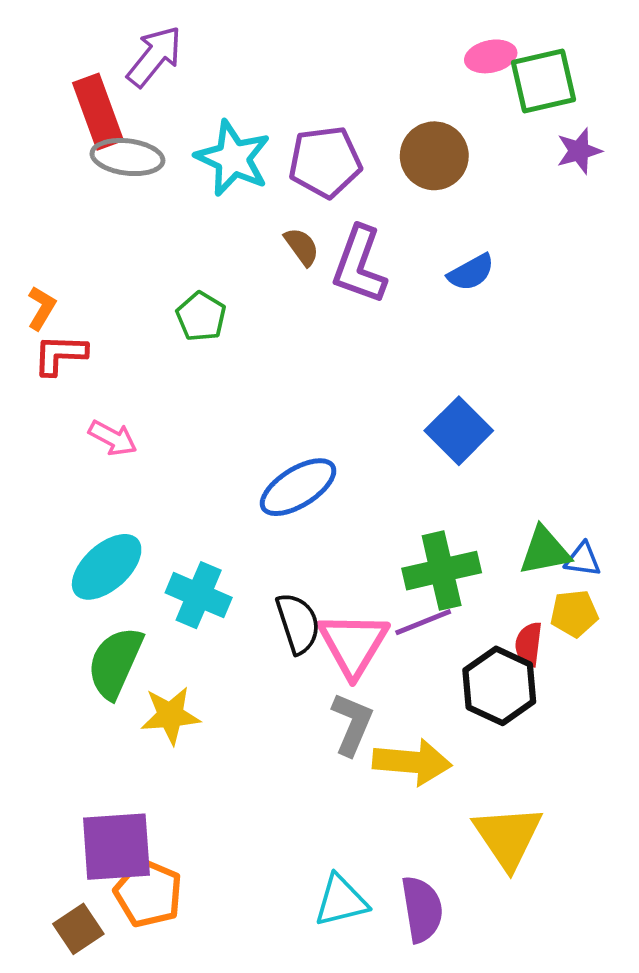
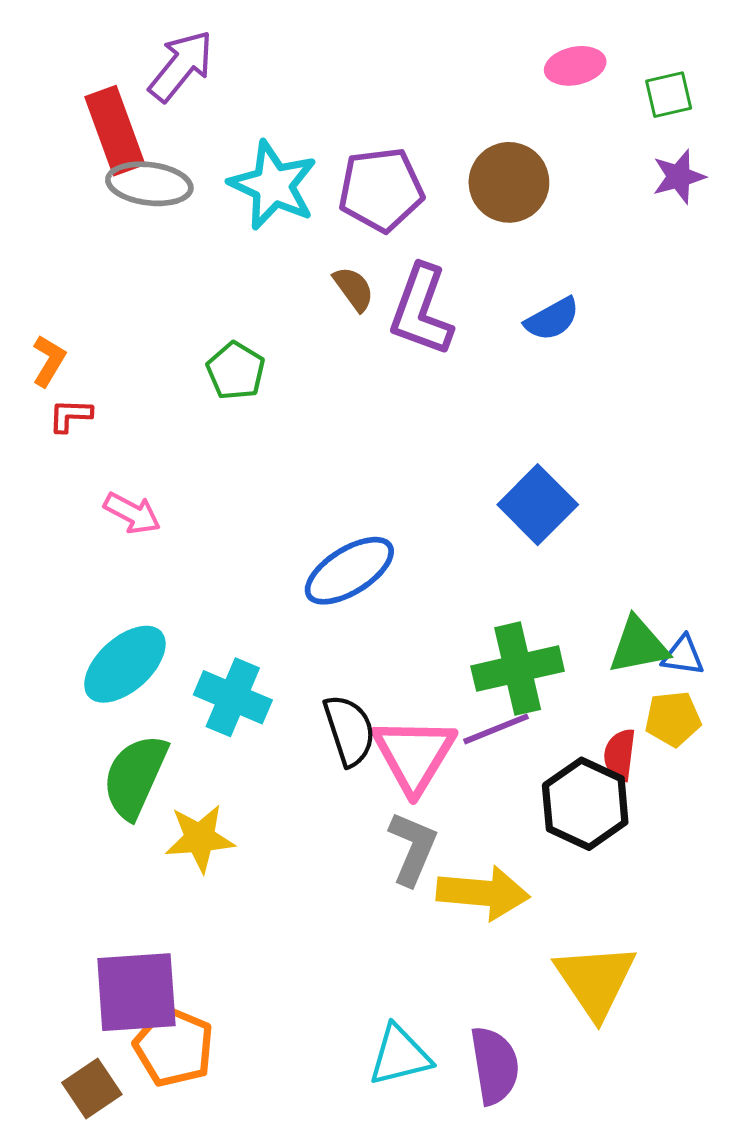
green square: (543, 81) -> (669, 95), moved, size x0.6
red L-shape: (60, 355) -> (70, 415), size x0.7

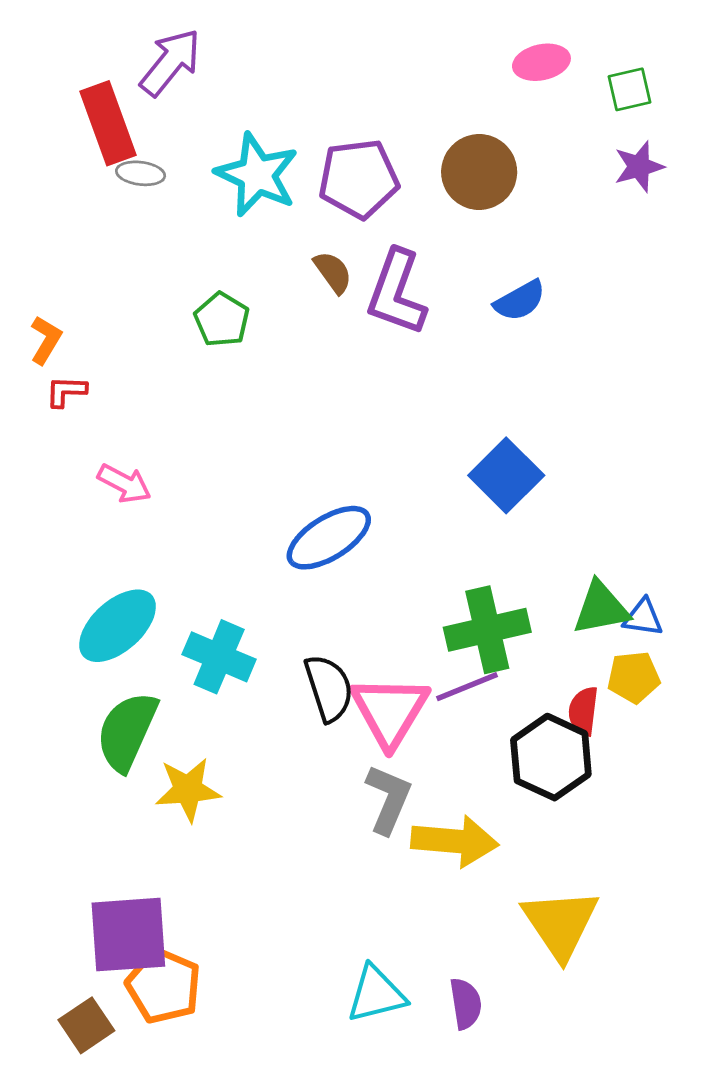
gray ellipse: (149, 184) -> (141, 173), size x0.6
green pentagon: (236, 371) -> (222, 320), moved
purple semicircle: (495, 1065) -> (466, 1004), size x0.7

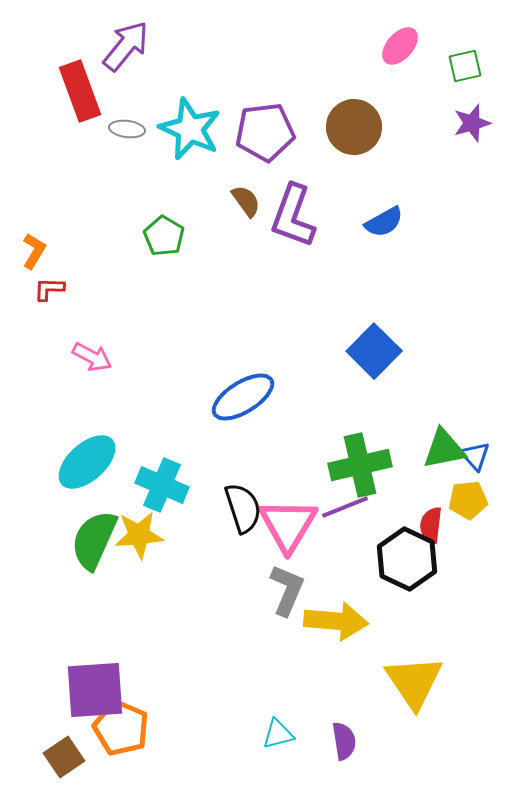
pink ellipse: (541, 62) -> (400, 46), turned -36
gray ellipse: (141, 173) -> (127, 129), moved
blue triangle: (643, 618) -> (475, 456), turned 40
yellow star: (188, 790) -> (139, 535), moved
cyan triangle: (376, 994) -> (278, 734), size x0.7

